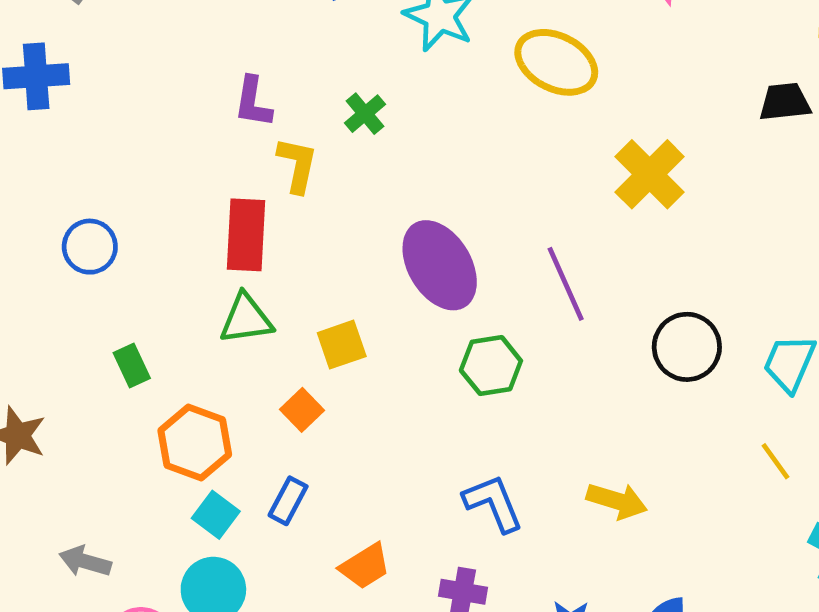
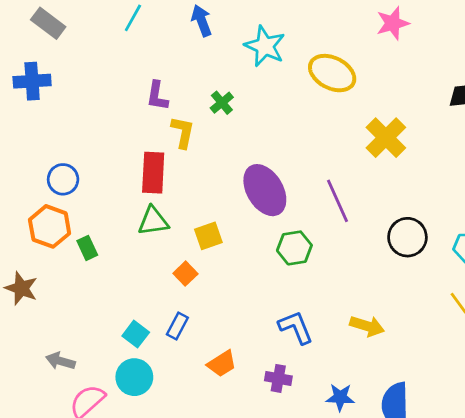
orange hexagon: (195, 443) -> (50, 226), moved

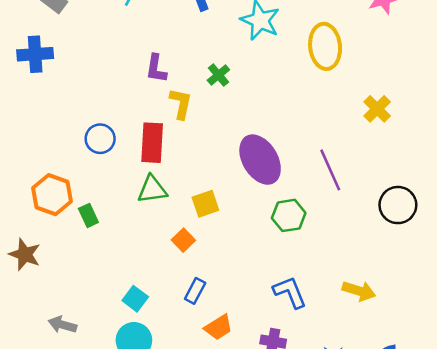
yellow ellipse: (332, 73) -> (325, 46), turned 57
yellow cross: (386, 138) -> (377, 109), size x0.7
blue circle: (63, 179) -> (100, 139), moved
blue rectangle: (177, 326) -> (195, 291), moved

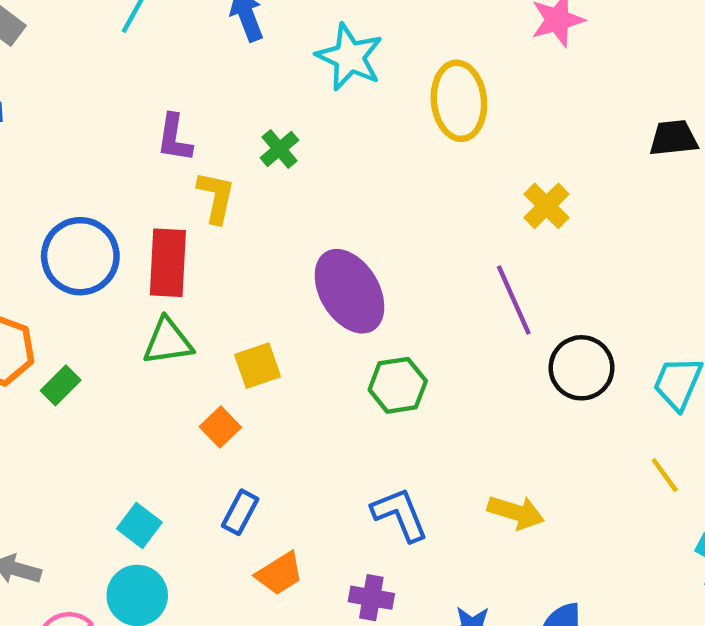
blue circle: (100, 139) -> (80, 256), size x1.5
purple line: (330, 170) -> (514, 300), moved
green rectangle: (88, 215) -> (61, 385), turned 70

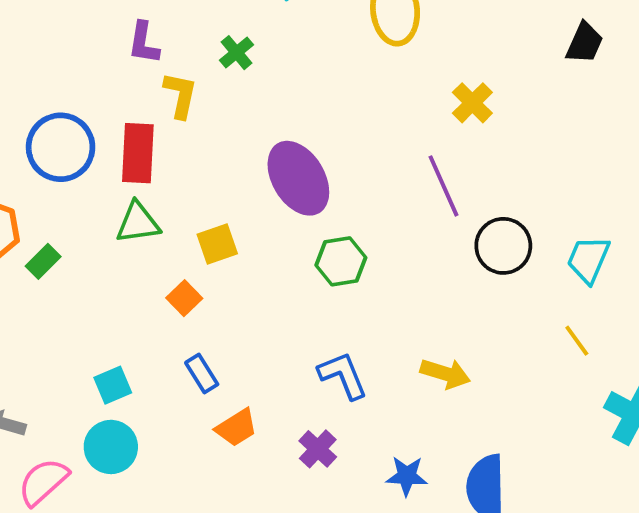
black trapezoid: (673, 138) -> (585, 43), turned 120
blue rectangle: (240, 512) -> (202, 373), turned -60
cyan square: (139, 525) -> (113, 385), turned 30
purple cross: (371, 598) -> (318, 449), turned 33

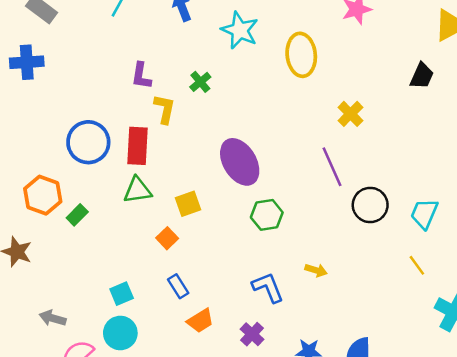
yellow arrow: (445, 373) -> (316, 270), moved, size x0.7

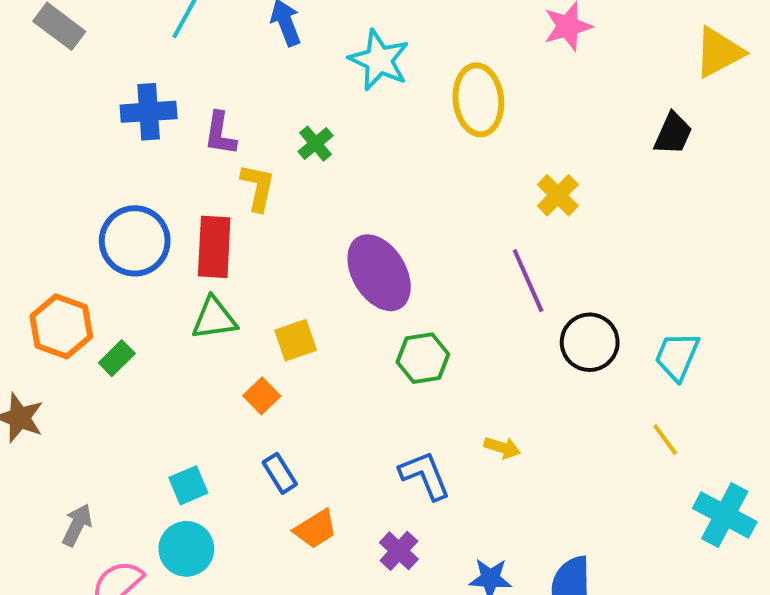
blue cross: (27, 62) -> (149, 112), moved
gray arrow: (53, 318) -> (77, 525), turned 100

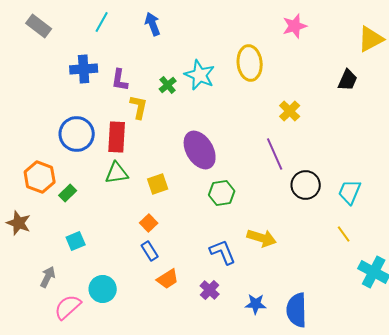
cyan star: (379, 60) -> (200, 75), moved
orange square: (262, 396) -> (149, 223), moved
yellow arrow: (502, 448) -> (262, 238), size x1.6
cyan square: (188, 485) -> (76, 241), moved

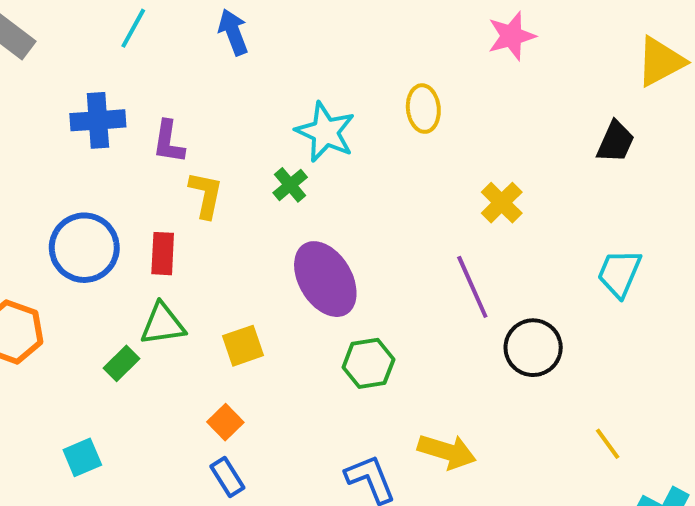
yellow ellipse: (250, 63) -> (423, 109), size x0.7
green cross: (168, 85) -> (290, 185), moved
red rectangle: (117, 137) -> (163, 254), size x0.7
cyan trapezoid: (350, 192) -> (619, 273), moved
green rectangle: (68, 193) -> (121, 363), moved

